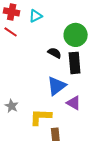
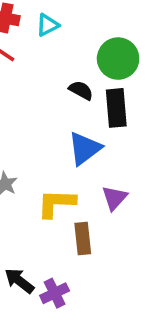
purple triangle: (74, 103) -> (115, 198), moved, turned 42

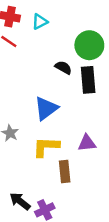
blue triangle: (85, 148) -> (46, 108), moved
purple triangle: (115, 198) -> (87, 143), turned 42

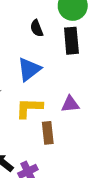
black semicircle: (63, 67) -> (37, 28), moved, turned -140

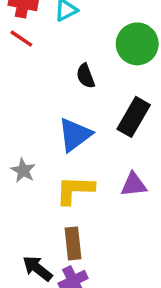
black rectangle: (71, 41) -> (134, 117), moved, turned 35
brown rectangle: (48, 133) -> (73, 243), moved

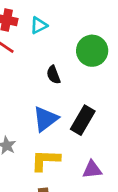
black rectangle: (134, 117) -> (83, 120), moved
purple triangle: (134, 185) -> (92, 170), moved

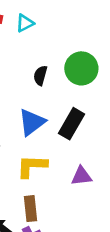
green circle: (92, 51) -> (81, 68), moved
black semicircle: (53, 75) -> (40, 76), turned 36

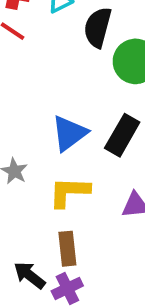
black semicircle: (40, 76) -> (98, 27), moved, size x1.5

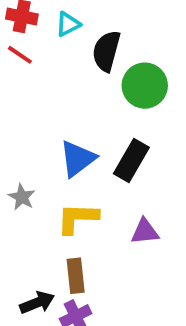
black arrow: (30, 275) -> (37, 303), turned 120

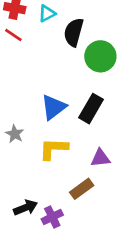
brown rectangle: (76, 276) -> (82, 189), moved, turned 60

